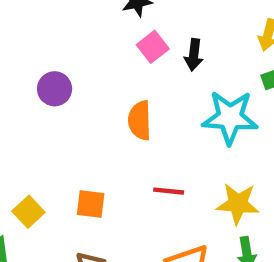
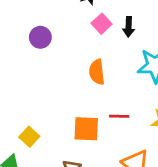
purple circle: (55, 89) -> (40, 37), moved
orange square: (91, 204) -> (86, 129), moved, size x1.4

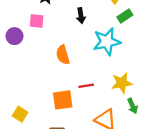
pink square: (102, 24) -> (37, 21), moved, turned -32

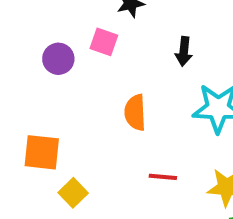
orange square: (63, 100) -> (42, 152), moved
yellow square: (20, 114) -> (73, 193), moved

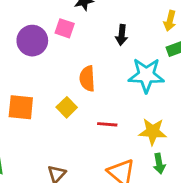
purple circle: (58, 59) -> (32, 41), size x1.4
yellow square: (73, 193) -> (67, 107), moved

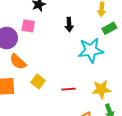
orange semicircle: (87, 79) -> (18, 62), moved, turned -36

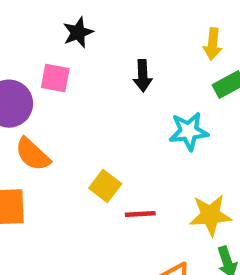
cyan star: (91, 50) -> (189, 131), size x0.7
yellow square: (38, 81) -> (105, 186), moved

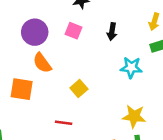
pink square: (55, 78) -> (73, 31), moved
red line: (140, 214) -> (64, 123), moved

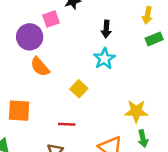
pink square: (73, 31) -> (51, 19), moved, turned -35
cyan star: (131, 67) -> (104, 59), moved, turned -30
orange square: (22, 89) -> (19, 111), moved

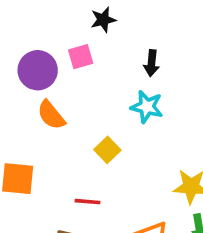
pink square: (51, 19) -> (81, 57), moved
cyan star: (104, 59) -> (147, 107), turned -30

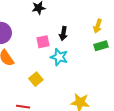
pink square: (81, 57) -> (43, 42), moved

